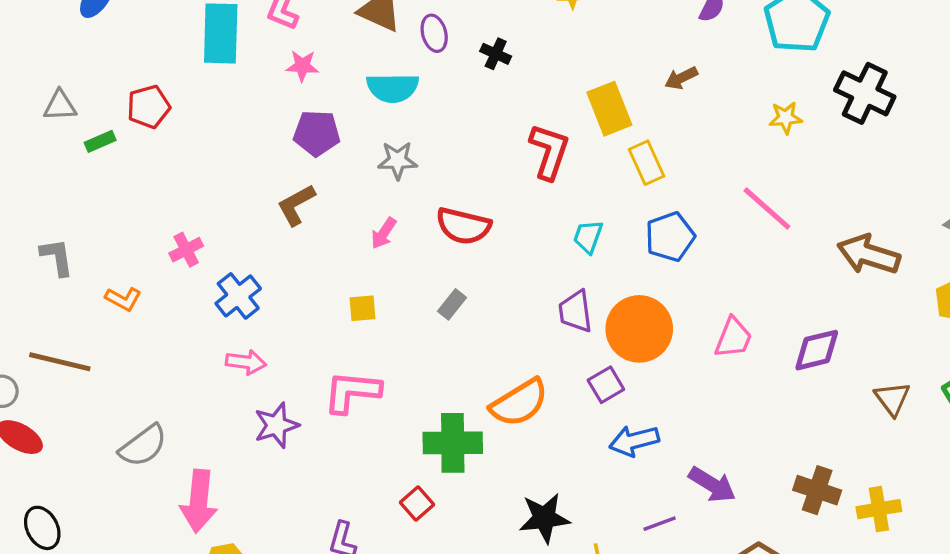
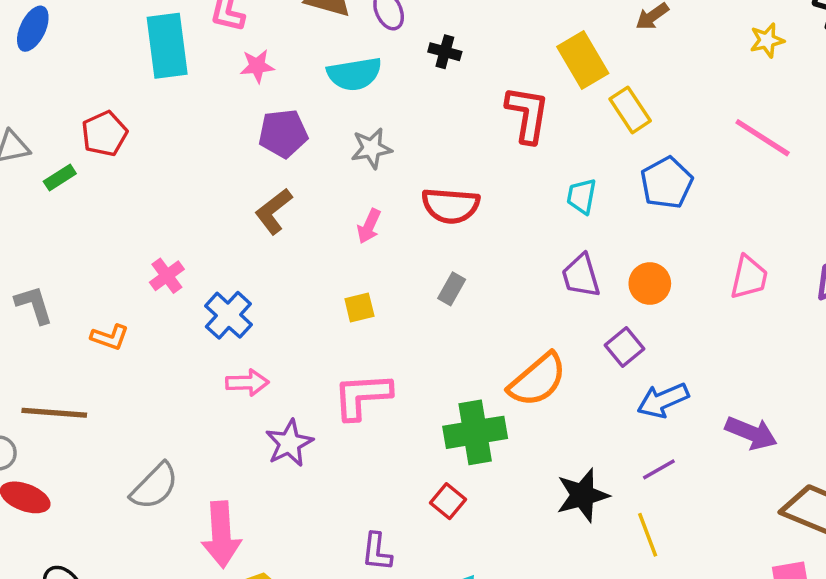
black cross: (496, 54) -> (445, 52), moved
orange circle: (639, 329) -> (650, 283), size x0.6
purple line: (660, 524) -> (659, 469), moved

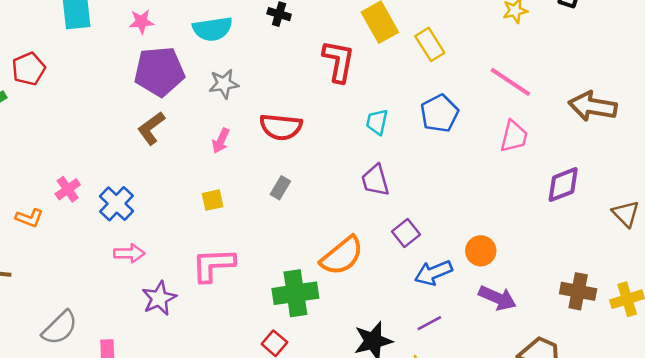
yellow rectangle: (630, 110) -> (430, 44), moved
purple pentagon: (283, 133) -> (159, 71), size x1.4
pink cross: (167, 276) -> (68, 189), moved
pink trapezoid: (749, 277) -> (514, 136), moved
orange circle: (650, 283) -> (481, 251), moved

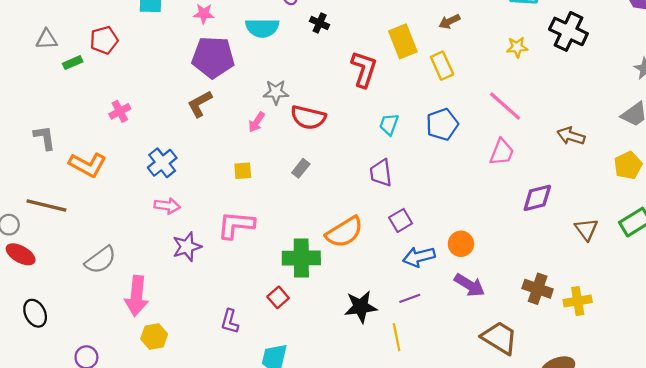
gray star: (224, 84) -> (276, 92), moved
brown arrow: (593, 106) -> (571, 136), size x0.7
pink cross: (68, 189) -> (120, 111), moved
orange L-shape: (29, 218) -> (88, 165), size x1.6

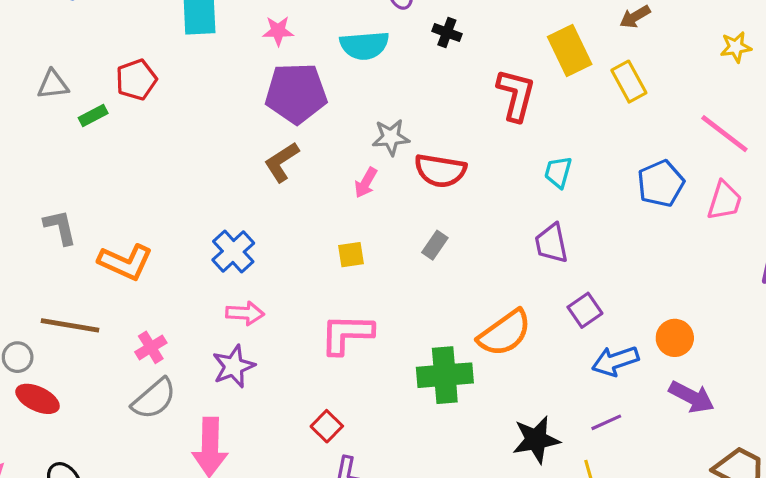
pink cross: (120, 111) -> (151, 347), moved
blue pentagon: (442, 124) -> (661, 183), moved
purple star: (187, 247) -> (234, 366), moved
red square: (278, 297) -> (327, 426), moved

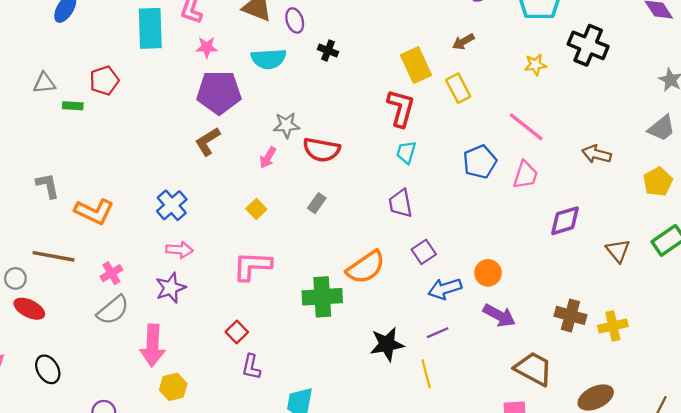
red L-shape: (516, 95) -> (401, 108), moved
green rectangle: (93, 115) -> (73, 106), turned 30
yellow square: (351, 255) -> (256, 209), turned -36

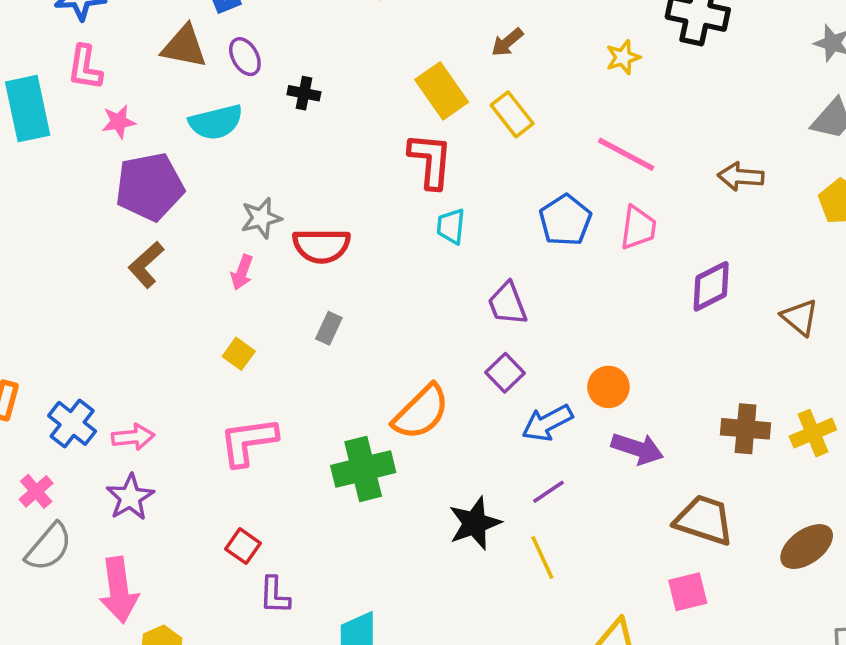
purple trapezoid: (400, 203) -> (507, 304), moved
blue cross: (172, 205) -> (72, 423), moved

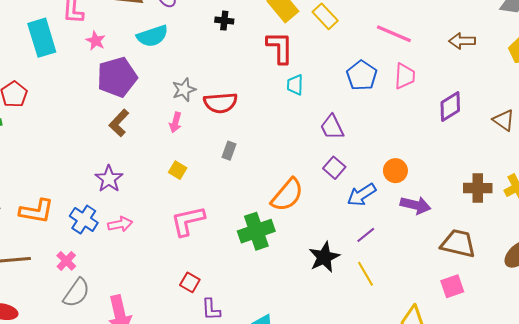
black cross: (304, 93) -> (224, 21), moved
pink star: (119, 122) -> (96, 41), turned -30
purple star: (130, 497) -> (109, 179), moved

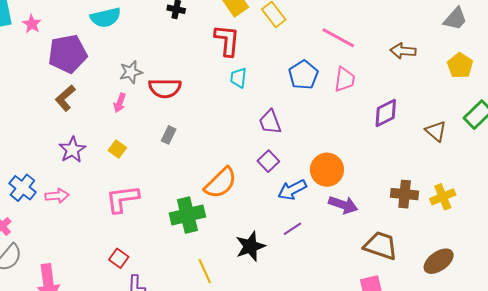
pink star: (96, 41) -> (32, 24), moved
orange circle: (395, 171) -> (327, 170), size x1.4
purple star: (109, 179) -> (72, 150), moved
yellow line: (366, 274) -> (205, 271), moved

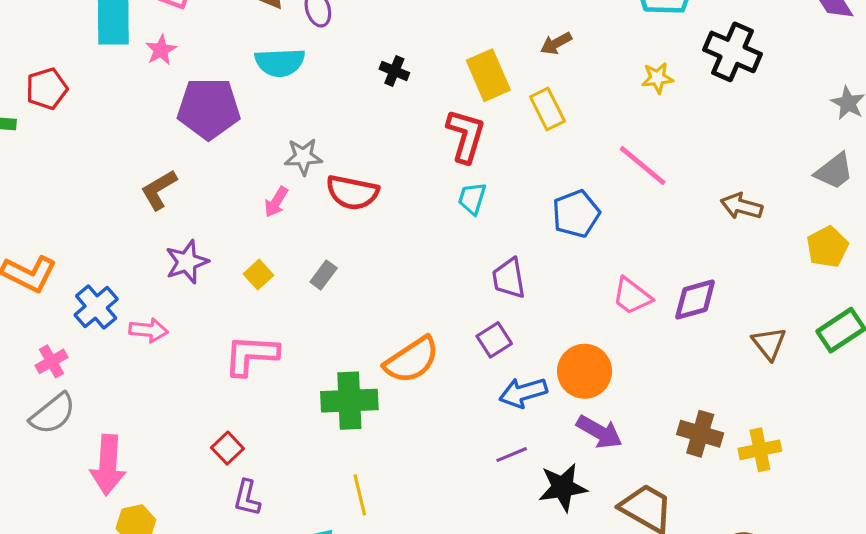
pink trapezoid: (345, 79) -> (632, 296), moved, turned 108
brown L-shape: (65, 98) -> (159, 190), moved
gray rectangle: (169, 135) -> (324, 275), moved
black star: (250, 246) -> (563, 487), moved

